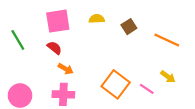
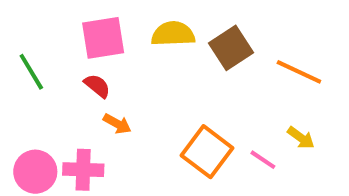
yellow semicircle: (97, 19) -> (173, 34), size x1.5
brown square: (129, 27) -> (231, 48), size x1.5
pink cross: (63, 94) -> (83, 170), moved

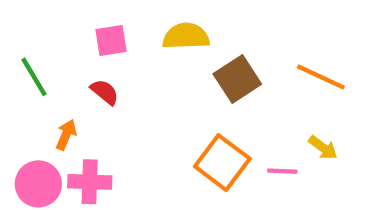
pink square: (103, 38) -> (111, 41), size x0.7
brown square: (231, 48) -> (237, 79), moved
orange arrow: (117, 124) -> (66, 135), moved, turned -96
pink line: (263, 160) -> (282, 171), turned -32

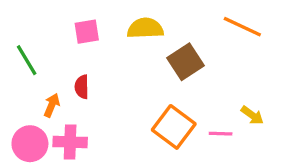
orange line: (321, 77) -> (242, 27), moved
red semicircle: (105, 92) -> (82, 87), moved, turned -130

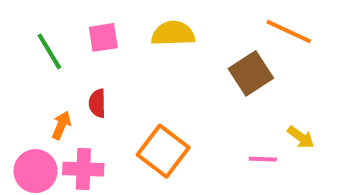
green line: (27, 60) -> (49, 51), moved
brown square: (185, 62) -> (251, 73), moved
orange square: (174, 127) -> (163, 151), moved

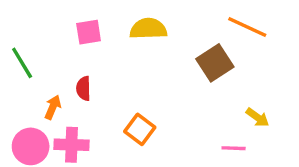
green line: (49, 51) -> (22, 63), moved
orange square: (163, 151) -> (140, 129), size x0.7
pink line: (263, 159) -> (234, 148), moved

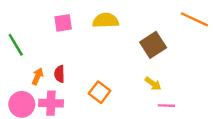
orange line: (247, 27) -> (194, 19), moved
red semicircle: (83, 88) -> (59, 74), moved
yellow arrow: (257, 117) -> (153, 84), moved

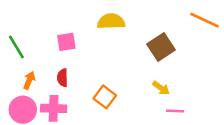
pink square: (63, 23) -> (66, 42), moved
orange arrow: (38, 76) -> (29, 80), moved

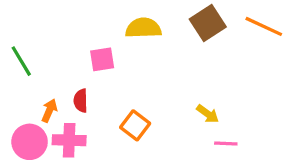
pink square: (66, 42) -> (102, 59), moved
brown square: (161, 47) -> (208, 23), moved
orange arrow: (29, 80) -> (49, 111), moved

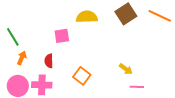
orange arrow: (49, 111) -> (22, 58), moved

